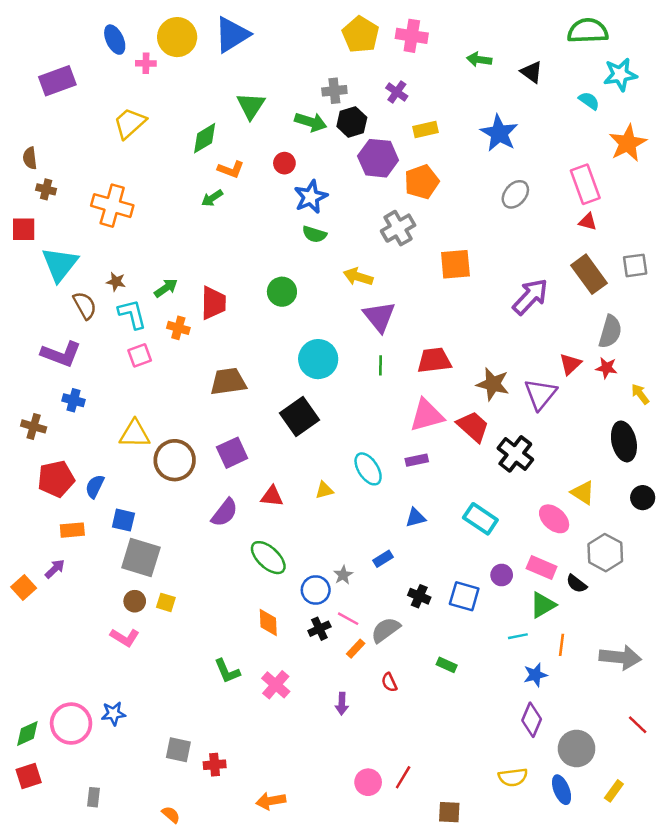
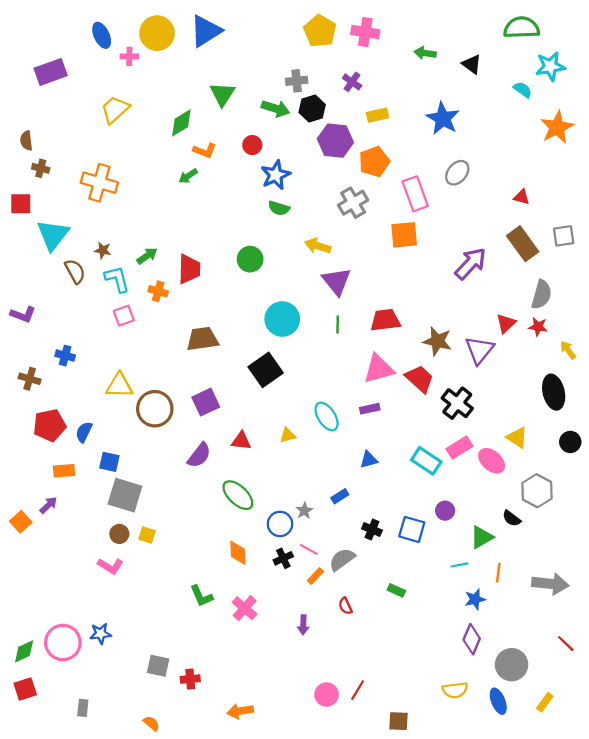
pink rectangle: (585, 184) -> (415, 194), moved
purple L-shape: (61, 354) -> (23, 315), moved, size x0.7
pink rectangle: (542, 568) -> (459, 447), moved, turned -55

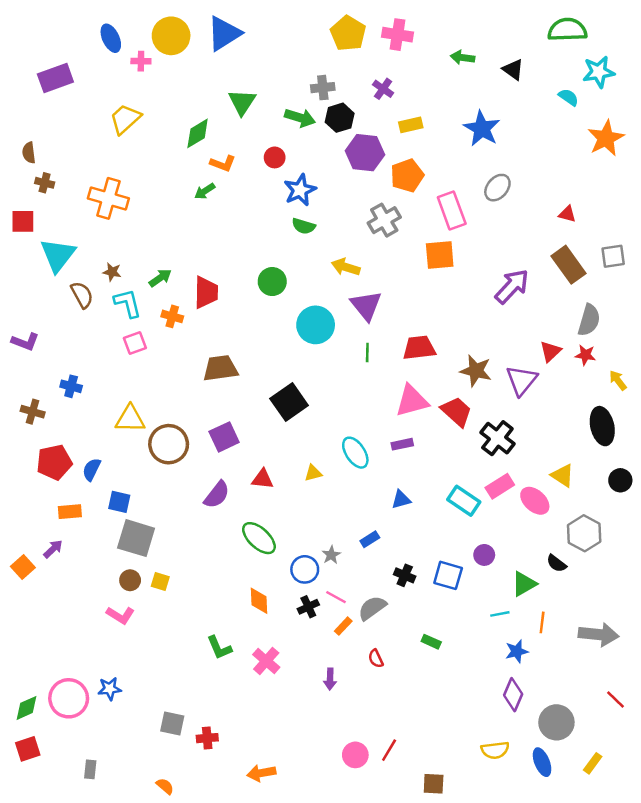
cyan circle: (282, 319) -> (316, 325), moved

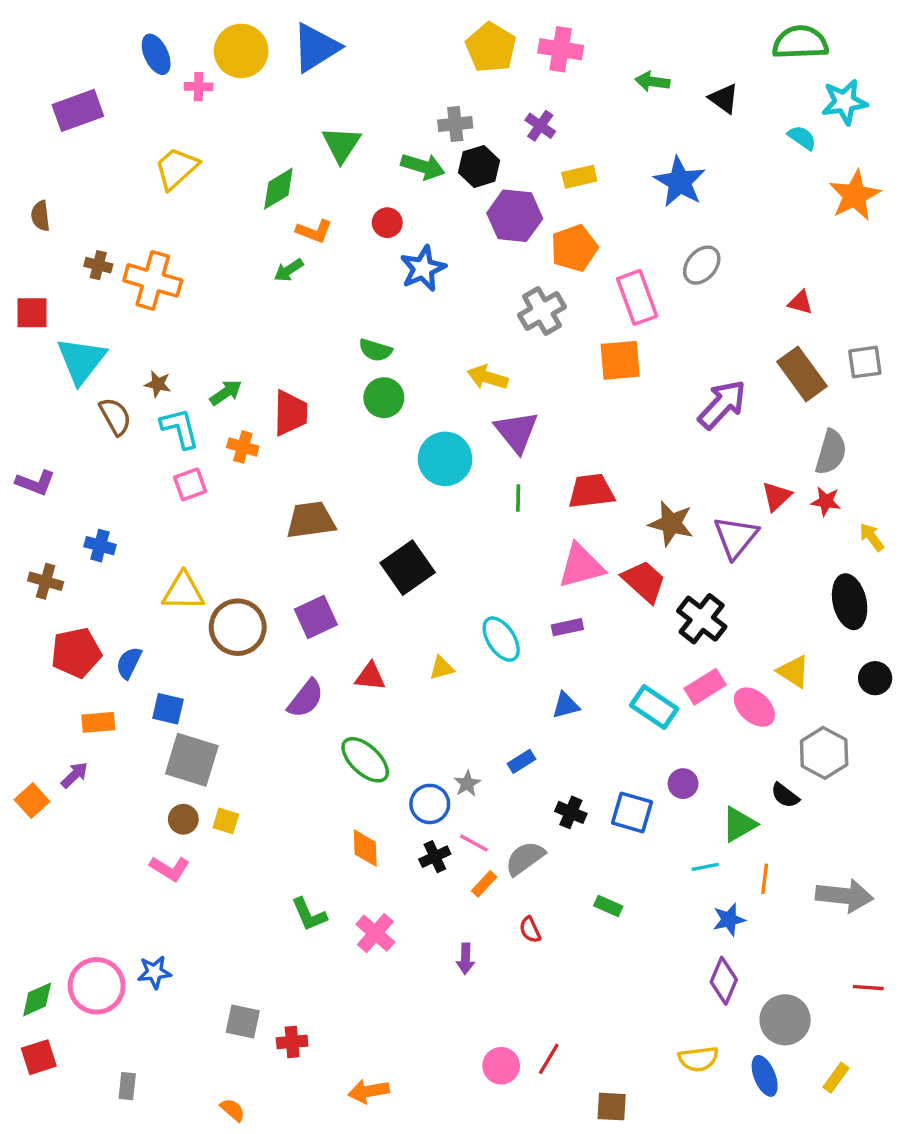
brown cross: (45, 183) -> (98, 265), moved
green semicircle: (304, 226) -> (375, 350), moved
red line: (615, 699) -> (868, 988), turned -40

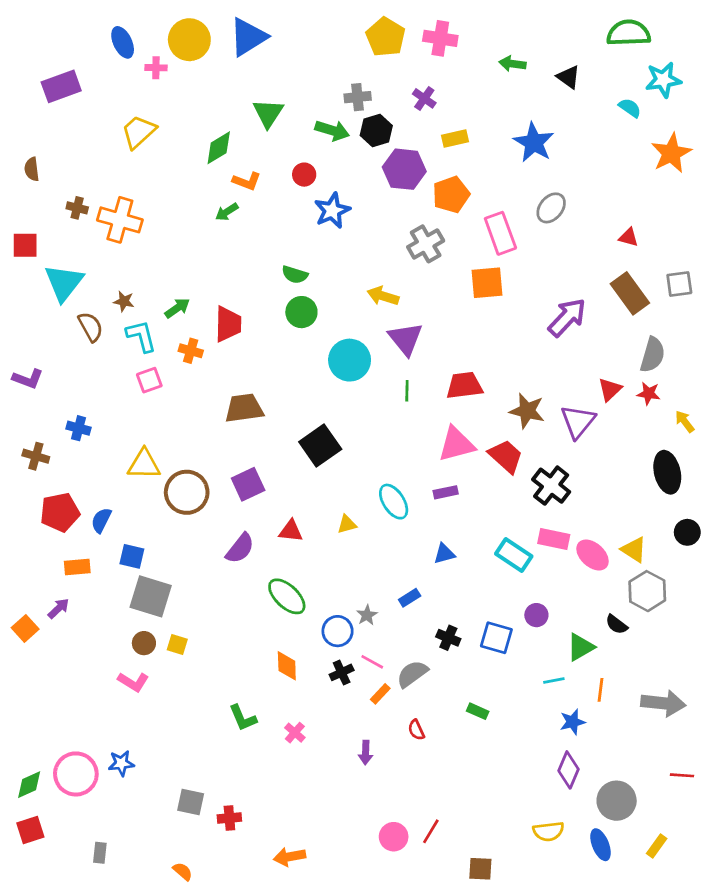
yellow triangle: (794, 671) -> (634, 550), moved
pink rectangle: (705, 687) -> (554, 539), turned 44
pink cross: (375, 933) -> (295, 733), size x0.7

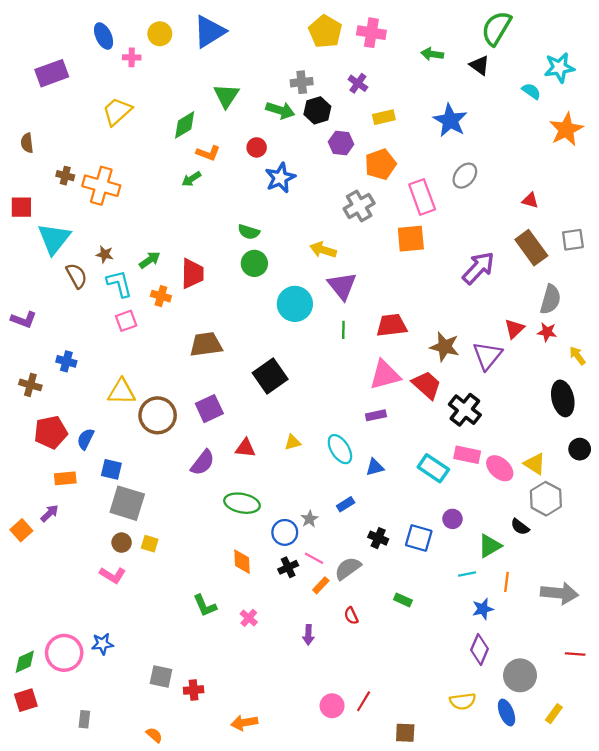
green semicircle: (629, 33) -> (496, 28), moved, turned -57
yellow circle: (189, 40) -> (160, 34), size x0.7
purple hexagon: (404, 169) -> (341, 143), size x0.7
cyan ellipse: (394, 502) -> (340, 449), moved
green ellipse: (287, 596) -> (242, 503), turned -32

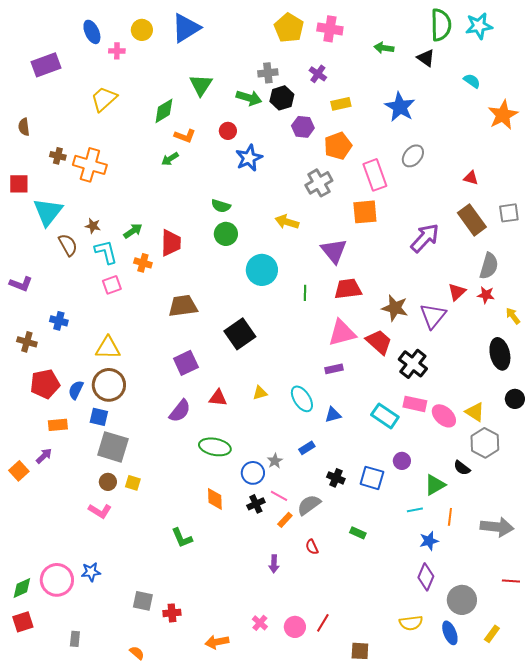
green semicircle: (496, 28) -> (441, 25), turned 148
cyan star: (559, 68) -> (479, 26), moved
purple triangle: (342, 286) -> (334, 251), moved
brown circle: (158, 415) -> (109, 385), moved
pink cross: (249, 618) -> (260, 623), moved

